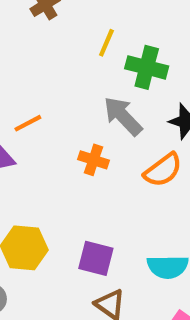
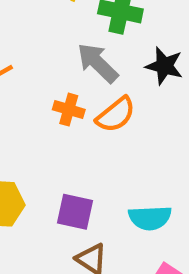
orange semicircle: (163, 170) -> (116, 115), moved

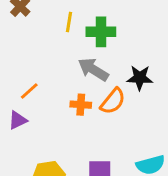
black star: (164, 66) -> (140, 78), moved

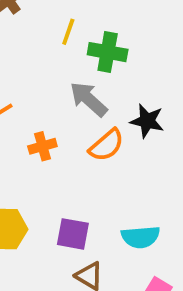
orange cross: (81, 105) -> (42, 146), moved, turned -30

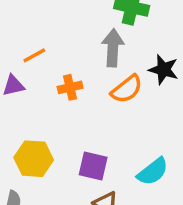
gray arrow: (89, 99) -> (113, 48), turned 48
cyan semicircle: (141, 237) -> (153, 172), turned -36

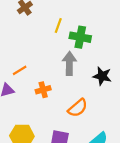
orange semicircle: (127, 89) -> (78, 108), moved

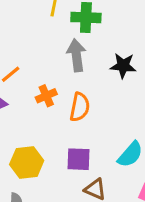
orange semicircle: (78, 108) -> (80, 107), moved, turned -30

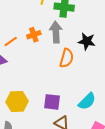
orange cross: (46, 96) -> (34, 35), moved
orange semicircle: (80, 107) -> (67, 58), moved

